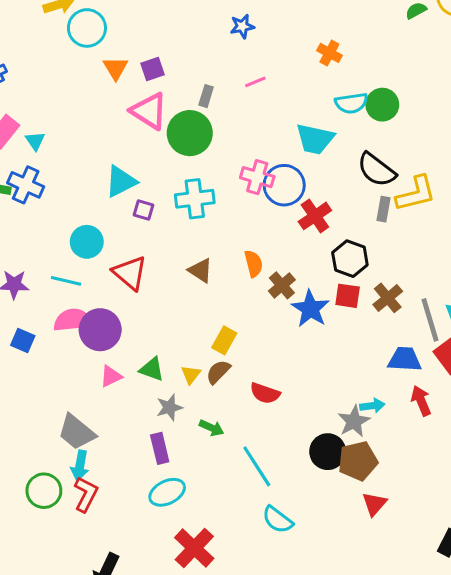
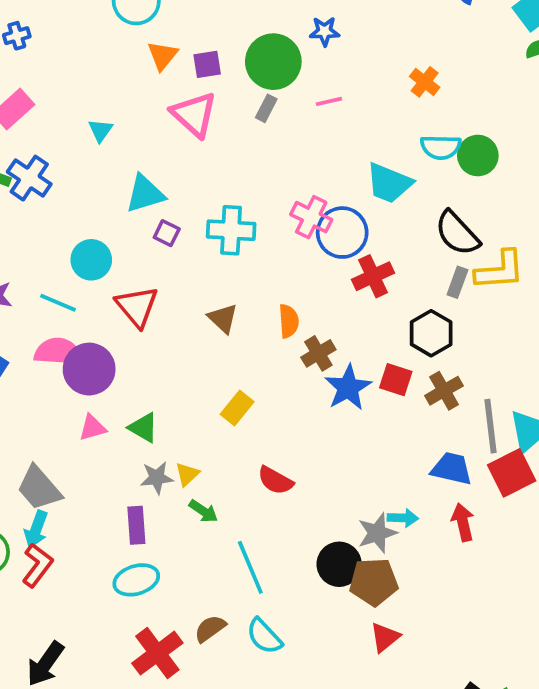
green circle: (190, 133) -> (273, 62), moved
cyan triangle: (35, 141) -> (101, 130), moved
black hexagon: (350, 259) -> (431, 333), moved
brown semicircle: (218, 372) -> (210, 629), moved
yellow triangle: (191, 375) -> (187, 474), moved

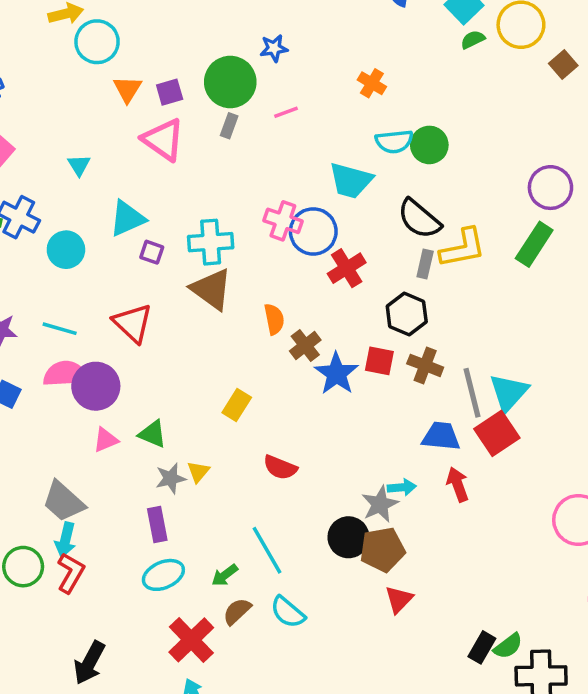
cyan circle: (91, 260) -> (66, 250), moved
brown triangle: (223, 318) -> (211, 289), moved, size x1.5
brown cross: (444, 391) -> (425, 365), turned -32
green arrow: (203, 511) -> (225, 575), moved, turned 116

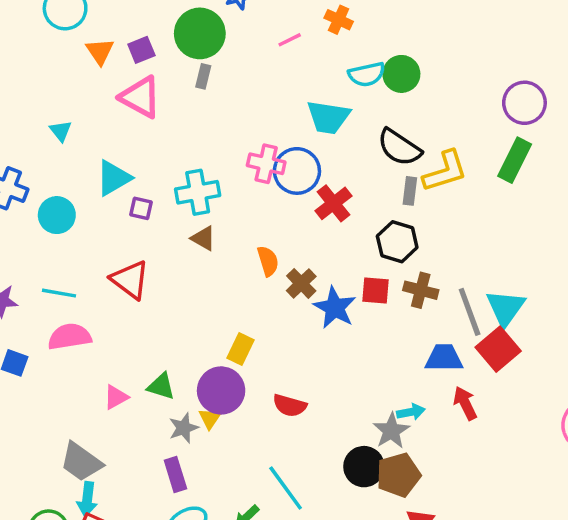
pink line: (286, 112) -> (290, 40), moved
brown triangle: (211, 289) -> (203, 238), size x0.6
purple circle: (96, 386) -> (221, 390), moved

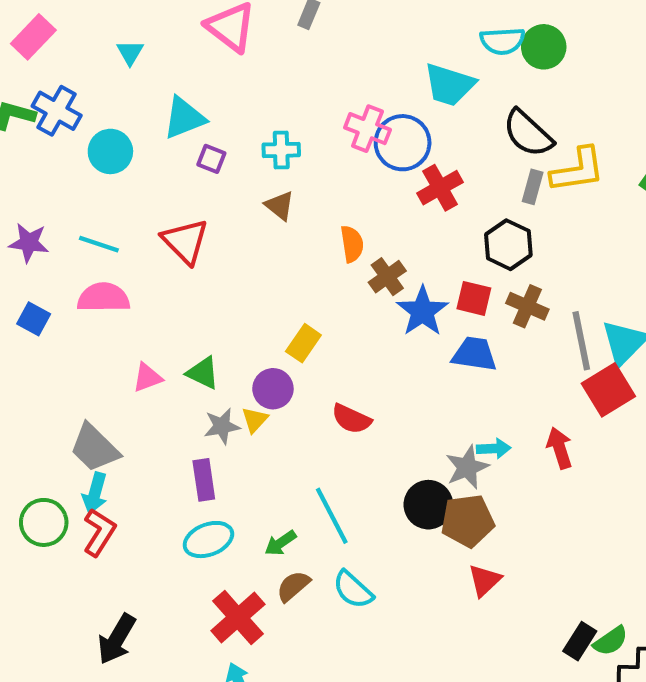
cyan cross: (198, 192) -> (281, 150), size x0.7
blue trapezoid: (444, 358) -> (474, 354), moved
purple circle: (221, 390) -> (273, 389), size x0.7

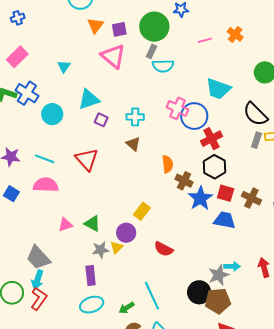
cyan semicircle: (502, 41) -> (163, 66), moved
black hexagon: (508, 245) -> (214, 167), moved
brown cross: (387, 277) -> (184, 181), turned -30

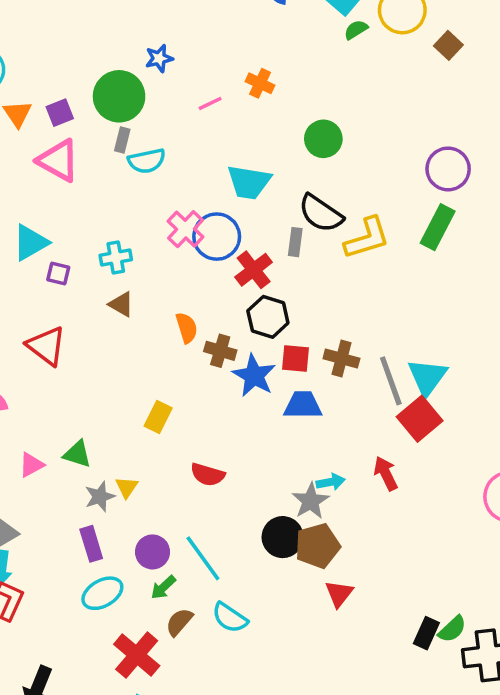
pink cross: (178, 108) -> (185, 229), turned 30
gray rectangle: (256, 140) -> (295, 242), moved
purple circle: (126, 233) -> (153, 552), moved

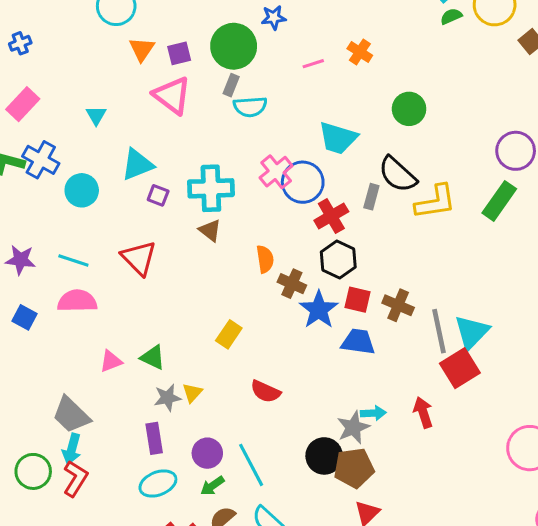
cyan cross: (116, 257) -> (211, 188), size x1.6

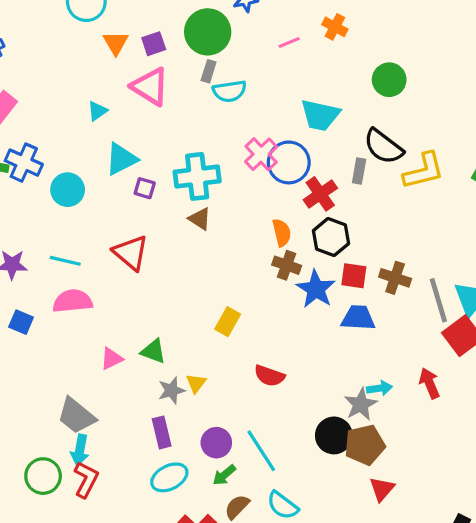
cyan triangle: (96, 115) -> (97, 111), moved, turned 30
orange semicircle: (265, 259) -> (282, 233), moved

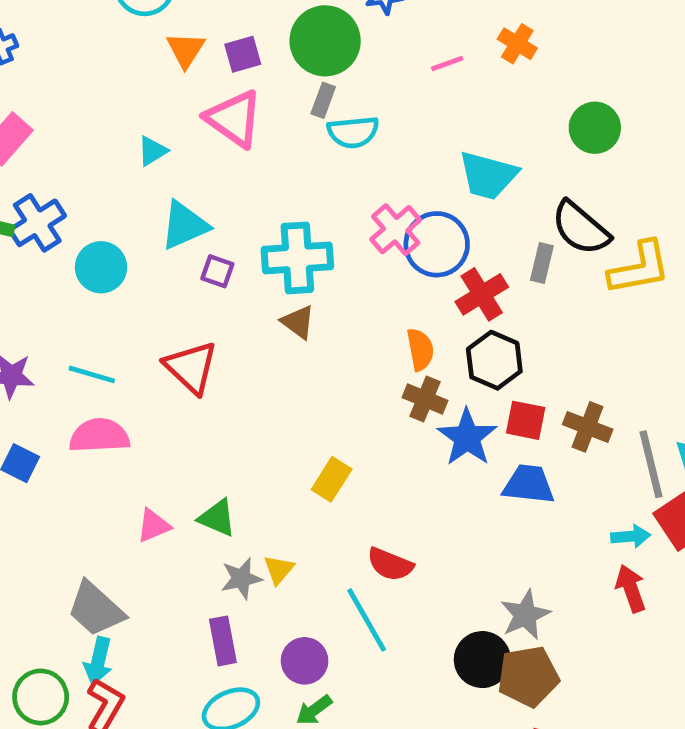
blue cross: (24, 163) -> (37, 223), turned 30
cyan arrow: (380, 388) -> (631, 536), moved
cyan line: (261, 451) -> (367, 620), moved

